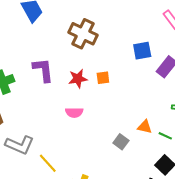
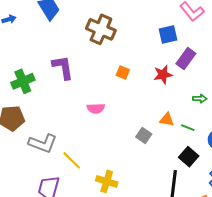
blue square: (142, 51) -> (168, 35), moved
orange square: (103, 78) -> (123, 72), turned 32
red star: (78, 79) -> (163, 75), moved

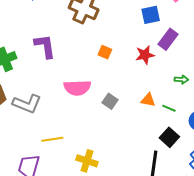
pink semicircle: (96, 108) -> (77, 88), size x1.5
gray square: (144, 136) -> (110, 101), moved
gray L-shape: (43, 143) -> (27, 104), moved
yellow line: (72, 160) -> (52, 139), turned -55

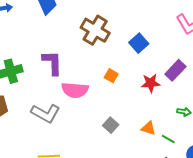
blue square: (151, 15) -> (139, 43), moved, turned -36
pink semicircle: (77, 88) -> (75, 90), moved
gray L-shape: (27, 104) -> (46, 113), moved

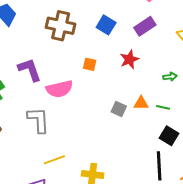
purple rectangle: (175, 70) -> (145, 26), moved, turned 30
gray L-shape: (46, 113) -> (38, 120), turned -104
gray square: (111, 125) -> (119, 109), moved

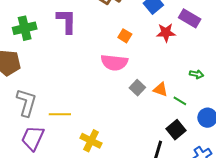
purple rectangle: (145, 26) -> (190, 18), turned 45
red star: (129, 59) -> (166, 33), moved
pink semicircle: (59, 89) -> (114, 62), moved
gray L-shape: (38, 120) -> (26, 103), moved

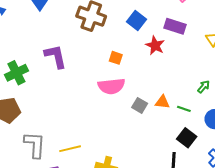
red star: (166, 33) -> (155, 45), turned -30
green arrow: (196, 74) -> (204, 87), moved, turned -48

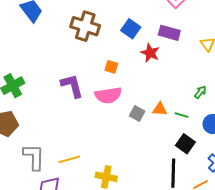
purple L-shape: (56, 56) -> (72, 86), moved

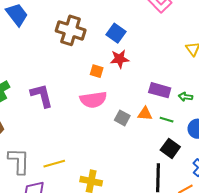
purple rectangle: (169, 33) -> (160, 90), moved
red star: (150, 53) -> (120, 59), moved, turned -30
purple L-shape: (72, 86) -> (42, 96), moved
green arrow: (200, 92) -> (185, 97), turned -120

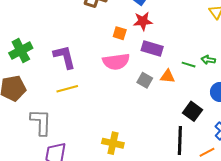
purple rectangle: (160, 90) -> (152, 49), moved
green line: (167, 120) -> (189, 65), moved
yellow line: (54, 164) -> (67, 89), moved

